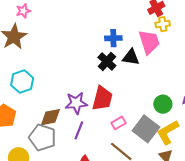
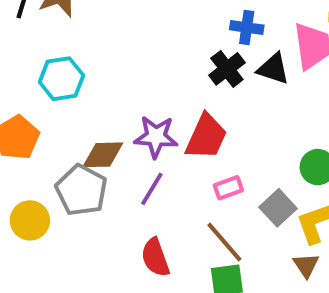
gray square: (146, 129) -> (278, 208), size x0.7

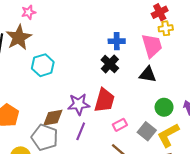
black triangle: (273, 69) -> (148, 74), moved
cyan hexagon: (61, 79) -> (43, 65), moved

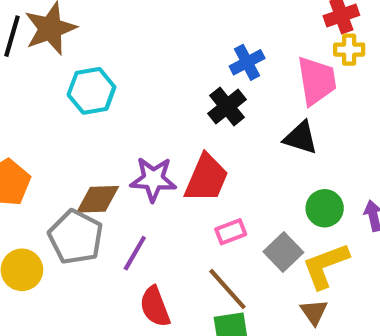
blue cross: (117, 41) -> (247, 62), turned -35
purple line: (81, 131) -> (135, 253), moved

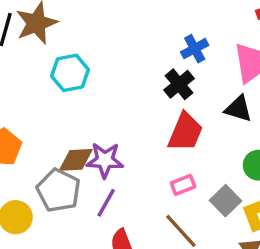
red trapezoid: (206, 178) -> (185, 132), moved
purple star: (153, 179) -> (105, 160), moved

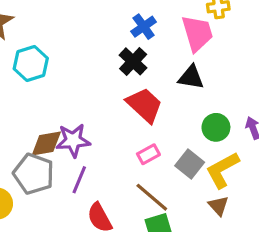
red trapezoid: (185, 132) -> (144, 105), turned -63

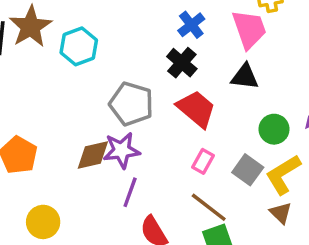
cyan hexagon: (31, 63) -> (79, 46), moved
pink rectangle: (148, 154) -> (203, 161), turned -30
gray pentagon: (34, 174) -> (131, 104), moved

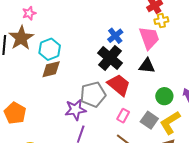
black cross: (182, 63) -> (110, 58), size x1.4
gray pentagon: (131, 104) -> (93, 94), moved, turned -30
brown diamond: (93, 155) -> (51, 69), moved

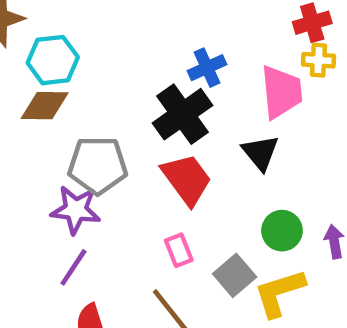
black triangle: (147, 66) -> (260, 153), turned 30
gray pentagon: (93, 94) -> (98, 165), moved
pink rectangle: (123, 116) -> (179, 250), turned -64

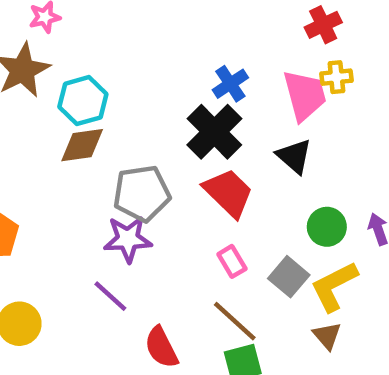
yellow cross: (318, 60) -> (336, 77), moved
purple line: (73, 267) -> (110, 296), moved, turned -72

